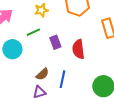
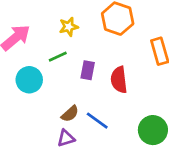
purple rectangle: (55, 42) -> (88, 70), turned 32
blue line: (62, 79) -> (97, 121), turned -66

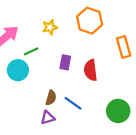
green line: (58, 57) -> (31, 51), moved
brown semicircle: (70, 114) -> (51, 98), turned -32

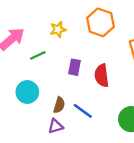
cyan circle: (18, 70) -> (27, 92), moved

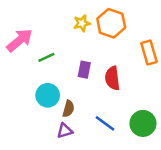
yellow star: (58, 29) -> (82, 23), moved
cyan circle: (27, 92) -> (48, 95), moved
blue line: (83, 111) -> (105, 123), moved

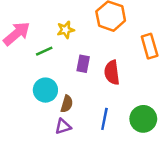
yellow star: (82, 23) -> (66, 30), moved
blue line: (105, 123) -> (104, 119), turned 65

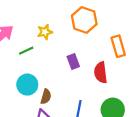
purple rectangle: (83, 64) -> (73, 62), moved, turned -32
red semicircle: (112, 72) -> (101, 72), moved

